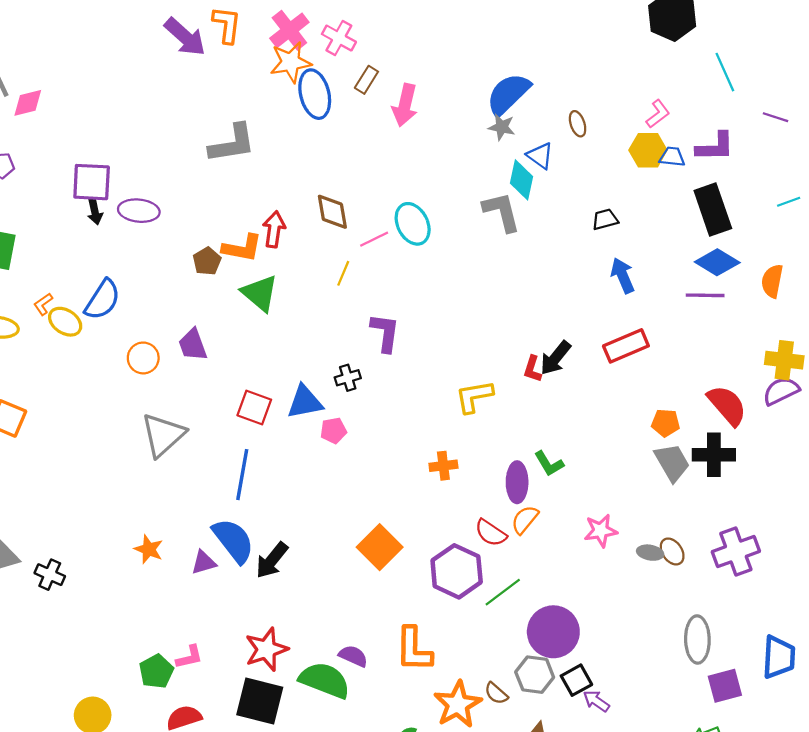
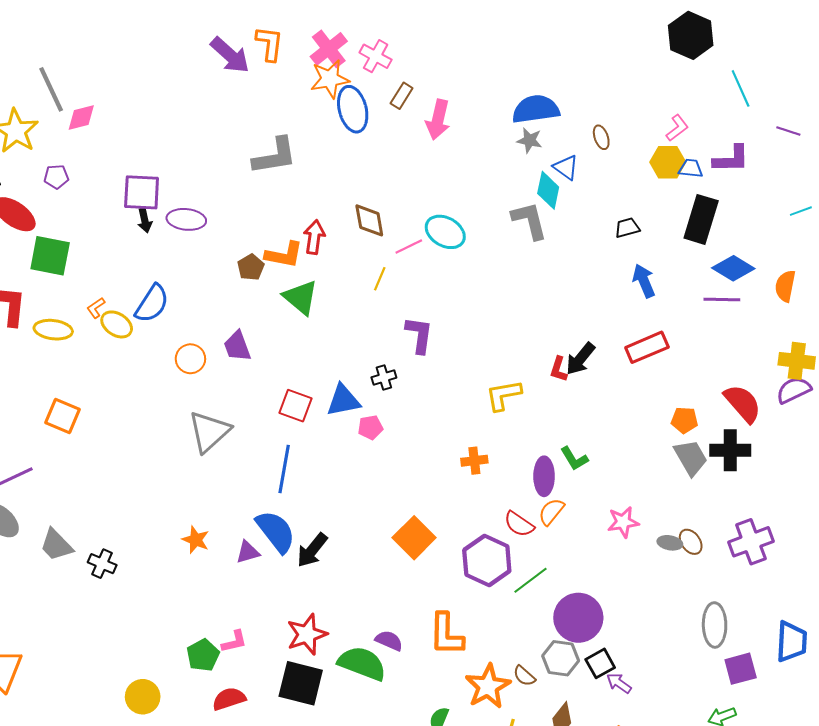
blue semicircle: (508, 94) -> (536, 109), turned 36
black rectangle: (713, 210) -> (701, 219), moved, turned 36
cyan ellipse: (413, 224) -> (445, 232), turned -33

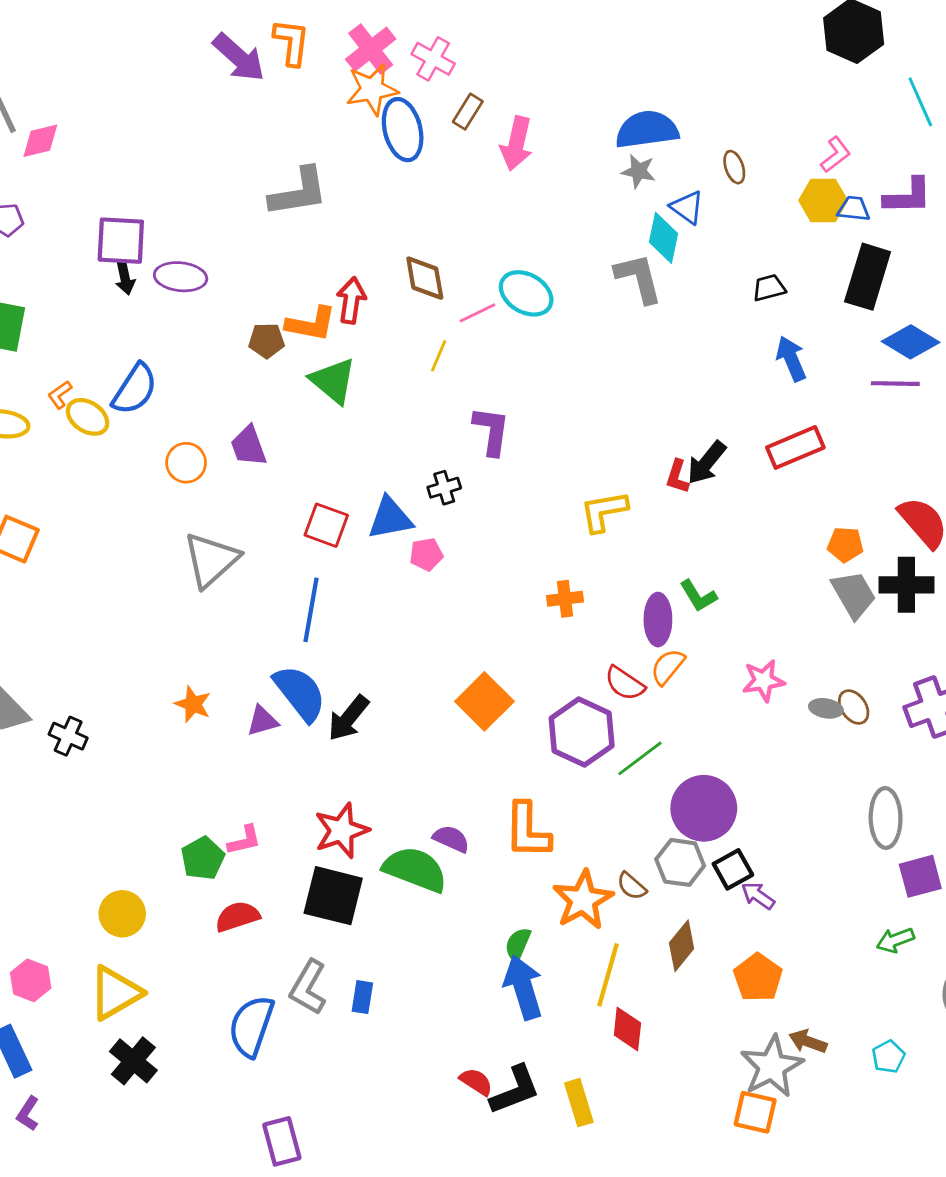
brown pentagon: (251, 267) -> (267, 341), turned 30

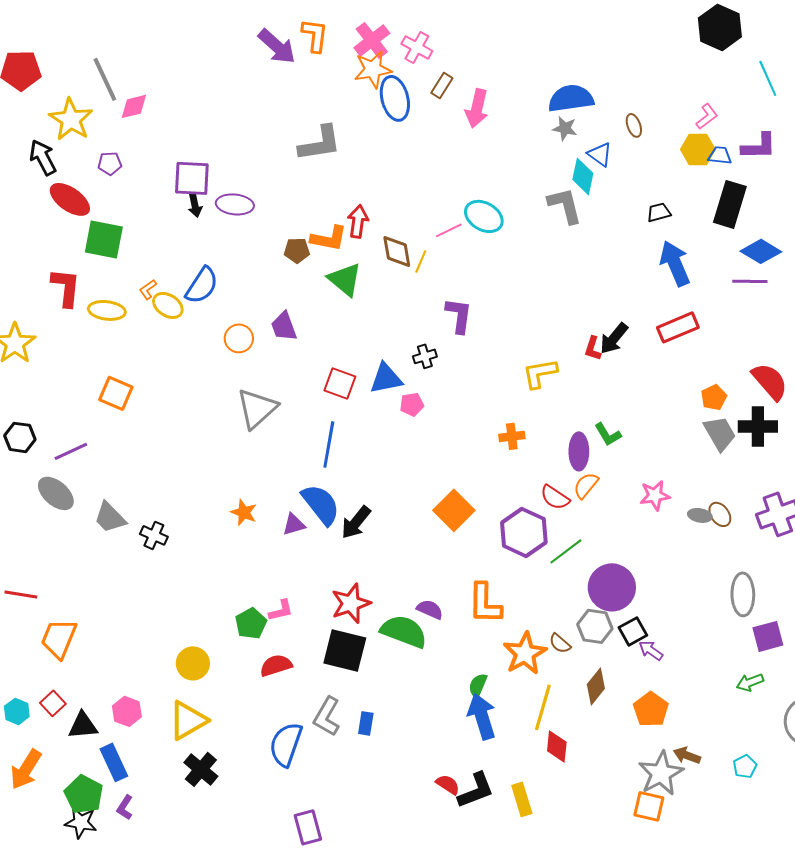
brown diamond: (425, 278) -> (397, 251), moved
blue arrow: (791, 359) -> (675, 263), size x1.4
orange pentagon: (845, 545) -> (714, 397), turned -30

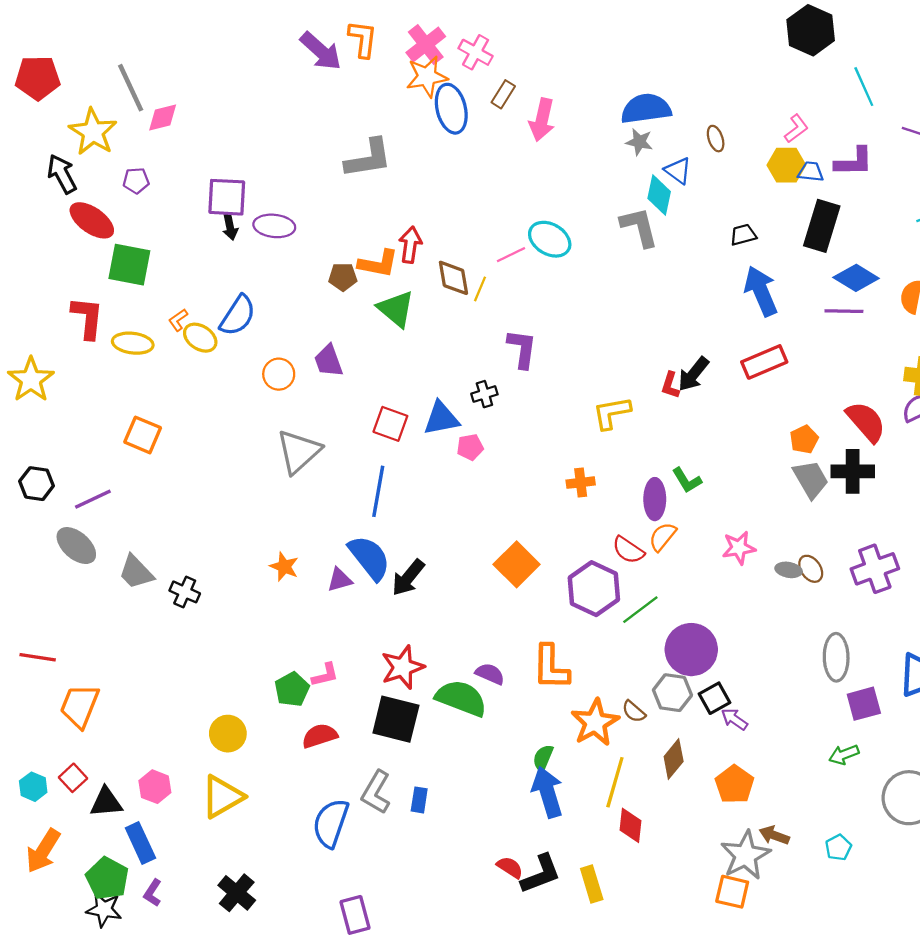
black cross: (201, 769) -> (237, 893), moved

